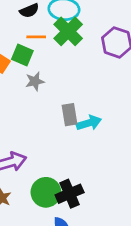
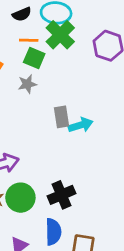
green square: (22, 55) -> (34, 58), moved
green circle: (46, 192) -> (20, 198), moved

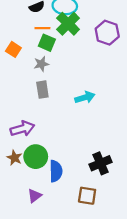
gray rectangle: (62, 117) -> (42, 90), moved
black cross: (62, 195) -> (100, 163), moved
blue semicircle: (53, 232) -> (56, 171), moved

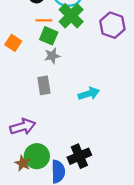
gray star: (41, 64) -> (52, 56), moved
brown star: (15, 158) -> (23, 163), moved
black cross: (100, 163) -> (79, 156), moved

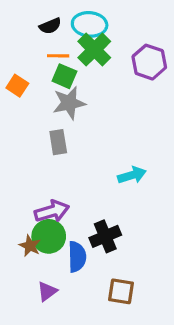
gray star: (52, 56) -> (69, 103), size x1.5
cyan arrow: (89, 94) -> (132, 175), moved
purple arrow: (23, 127) -> (52, 211), moved

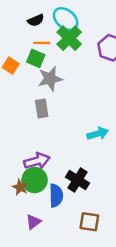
cyan ellipse: (90, 24) -> (66, 19), turned 35
green square: (64, 76) -> (36, 58), moved
black cross: (105, 236) -> (77, 180), turned -35

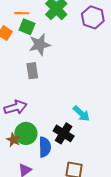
orange line: (42, 43) -> (22, 13), moved
cyan arrow: (98, 134) -> (81, 114), moved, turned 60
purple arrow: (37, 161) -> (15, 107), moved

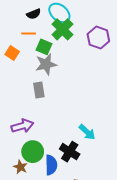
green square: (27, 27) -> (44, 47), moved
brown star: (13, 140) -> (20, 167), moved

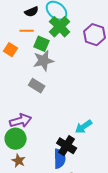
gray rectangle: (39, 90) -> (37, 86), turned -49
cyan arrow: (87, 132) -> (84, 127), turned 102
green circle: (33, 152) -> (16, 139), moved
blue semicircle: (51, 165) -> (60, 159), moved

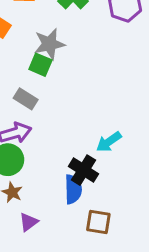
green square: (42, 44) -> (40, 65), moved
gray rectangle: (37, 86) -> (26, 99), moved

